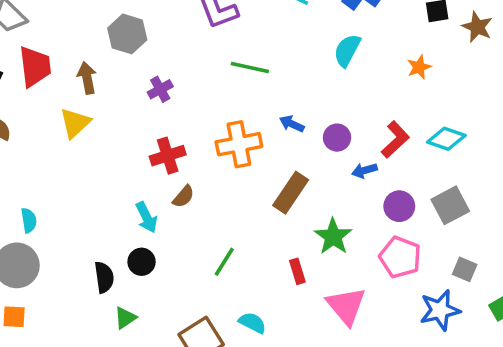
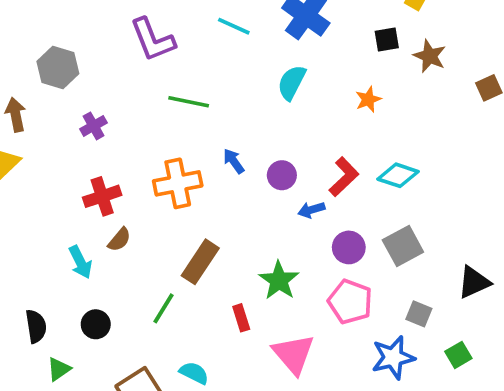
blue arrow: (292, 124) -> (234, 161), turned 30
brown rectangle: (291, 193) -> (200, 262), moved
black circle: (142, 262) -> (96, 324), moved

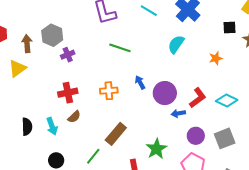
gray hexagon: (58, 68) -> (52, 35), moved
purple circle: (282, 175) -> (165, 93), size x1.5
orange cross: (178, 183) -> (109, 91), size x0.7
black semicircle: (36, 326) -> (27, 127), moved

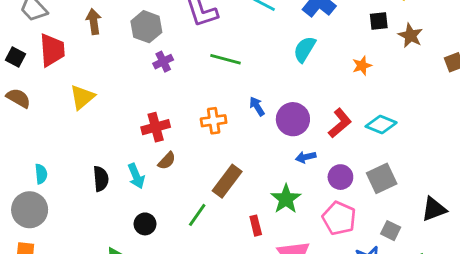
gray hexagon: (52, 35) -> (146, 27), moved
brown arrow: (27, 44) -> (94, 22), moved
purple cross: (68, 55) -> (163, 62), moved
blue arrow: (178, 113) -> (306, 157), moved

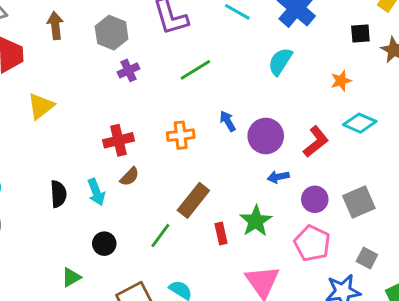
green line: (226, 59) -> (195, 70), turned -48
cyan diamond: (381, 124) -> (360, 123), moved
red rectangle: (256, 226) -> (221, 233), moved

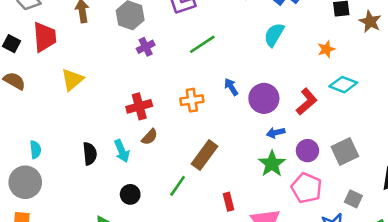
green star: (256, 221) -> (272, 164), moved
red rectangle: (221, 233) -> (228, 202), moved

